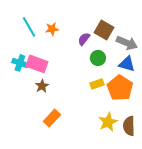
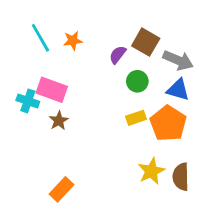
cyan cross: (20, 63) -> (28, 101), moved
orange rectangle: (52, 118) -> (62, 189), moved

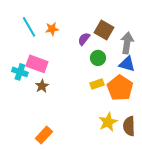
gray arrow: (178, 60) -> (127, 43), turned -105

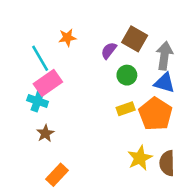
cyan line: (29, 27) -> (40, 58), moved
pink rectangle: (37, 64) -> (48, 83), turned -55
cyan cross: (20, 72) -> (38, 101), moved
brown star: (42, 86) -> (45, 133), moved

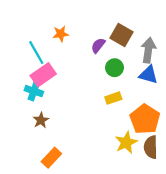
orange pentagon: (155, 114) -> (145, 119), moved

